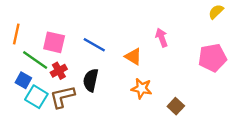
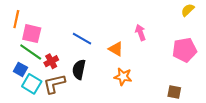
orange line: (16, 34) -> (16, 19), moved
pink square: (54, 42) -> (32, 34), moved
brown square: (176, 106) -> (174, 92), moved, turned -32

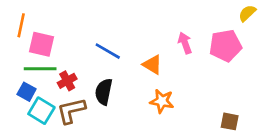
pink pentagon: (185, 50) -> (226, 46), moved
green line: (31, 52) -> (40, 69), turned -35

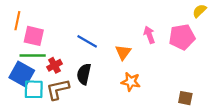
orange triangle: (152, 65) -> (123, 52), turned 35
blue square: (27, 92) -> (22, 74), size x1.6
cyan square: (41, 111) -> (34, 89), turned -30

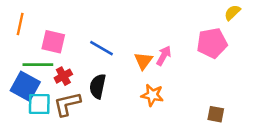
pink arrow: (149, 35) -> (164, 56), moved, turned 49
pink square: (34, 36) -> (53, 42), moved

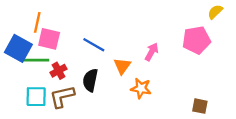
orange line: (20, 24) -> (37, 22), moved
orange triangle: (143, 61) -> (122, 66), moved
blue square: (25, 86) -> (18, 48), moved

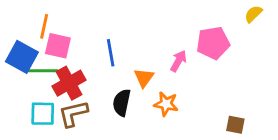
pink pentagon: (196, 40) -> (213, 43), moved
blue line: (94, 45) -> (111, 53), turned 50
red cross: (59, 71) -> (69, 83), size x1.6
black semicircle: (90, 80) -> (122, 103), moved

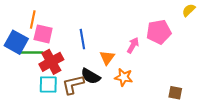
black semicircle: (122, 103) -> (91, 76), turned -72
cyan square: (43, 114) -> (48, 85), moved
brown L-shape: (73, 114) -> (73, 85), moved

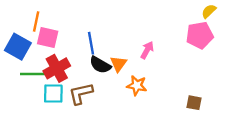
pink pentagon: (159, 32) -> (200, 35), moved
green line: (31, 53) -> (34, 74), moved
black semicircle: (91, 76) -> (100, 65), moved

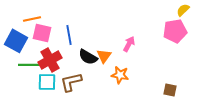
orange line: (36, 21) -> (32, 19), turned 66
blue line: (91, 43) -> (69, 35), moved

